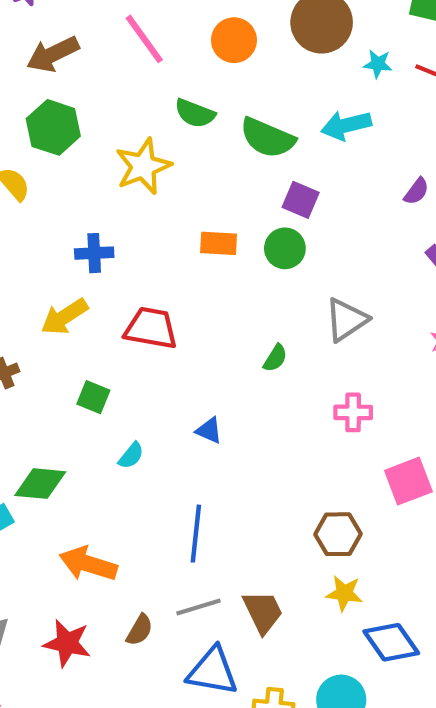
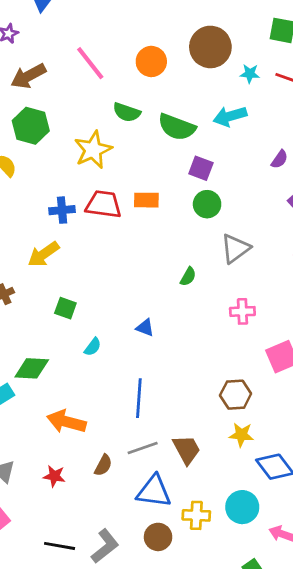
green circle: (285, 248) -> (207, 204), moved
red trapezoid: (151, 328) -> (104, 204), moved
red star: (67, 643) -> (54, 476), size x0.7

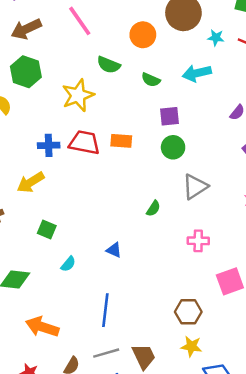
orange circle: (151, 61) -> (143, 35), moved
green semicircle: (177, 127) -> (151, 80), size x0.6
purple square: (201, 168) -> (170, 116), turned -30

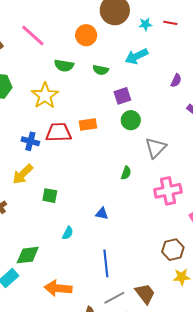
blue cross: (49, 145) -> (30, 141), turned 30
green square: (47, 230) -> (50, 196), moved
pink cross: (198, 241) -> (168, 191), size x1.5

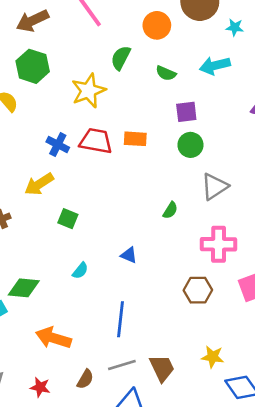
green semicircle: (64, 66) -> (121, 58), turned 96
brown hexagon: (173, 250) -> (198, 290), moved

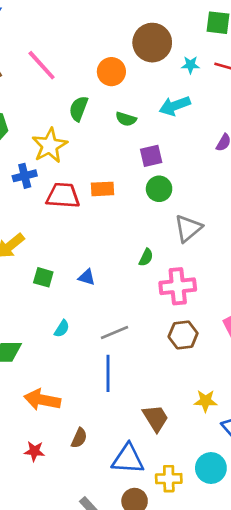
blue cross: (58, 145) -> (25, 176), moved, turned -35
pink cross: (219, 244) -> (178, 286), moved
blue triangle: (129, 255) -> (87, 277), moved
gray line: (122, 365) -> (115, 332), moved

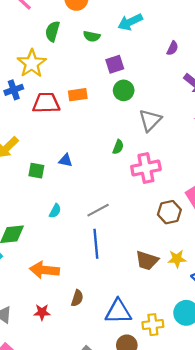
blue triangle: (87, 277) -> (66, 160), moved
brown hexagon: (183, 335) -> (169, 212), moved
brown trapezoid: (156, 418) -> (147, 261), moved, turned 145

